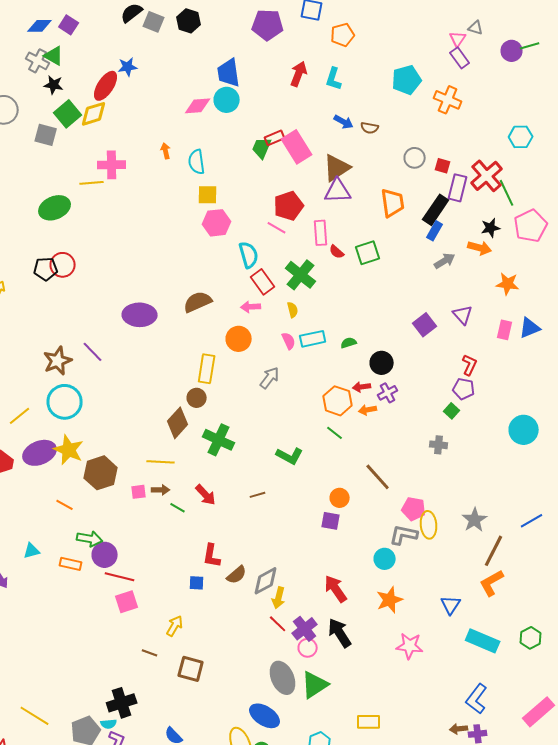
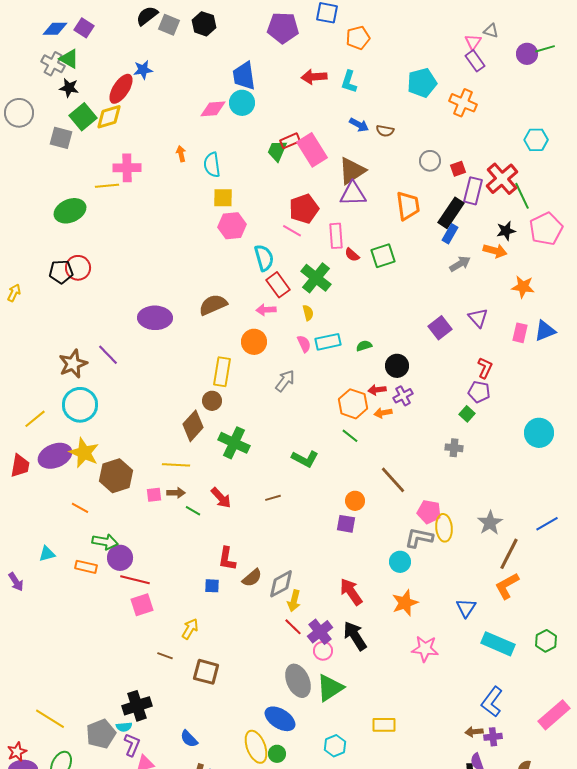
red arrow: (299, 74) -> (314, 77), turned -115
red square: (443, 166) -> (458, 169), turned -35

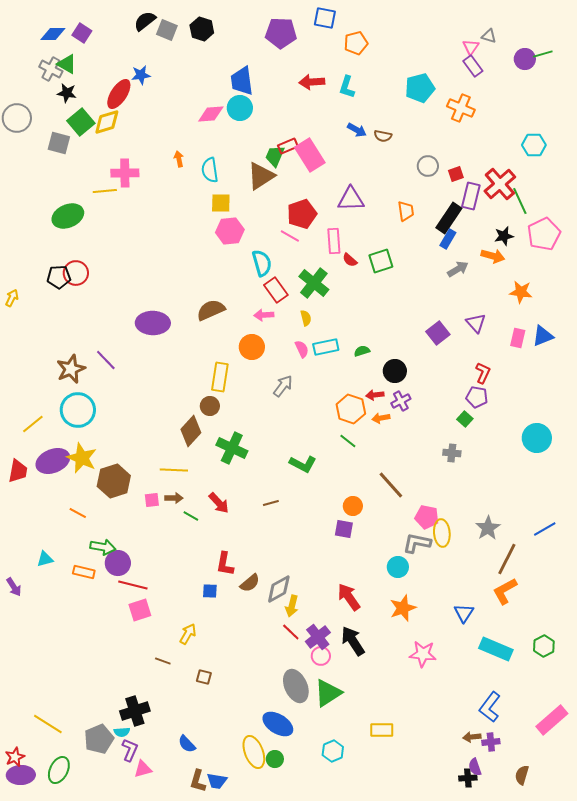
brown triangle: (352, 171) -> (261, 176), moved
orange trapezoid: (408, 206) -> (406, 211), size x0.7
brown square: (206, 672) -> (204, 677), size x0.6

